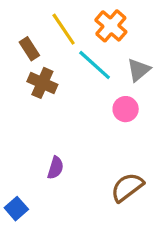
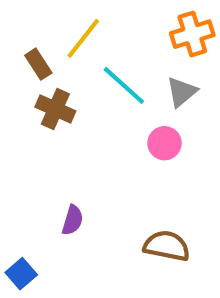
orange cross: (111, 26) -> (192, 34), moved, turned 32
yellow line: (64, 29) -> (83, 38), turned 72
brown semicircle: (127, 187) -> (167, 246), turned 48

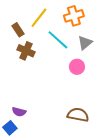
orange cross: (192, 34) -> (74, 16), moved
purple semicircle: (73, 220) -> (19, 112), moved, turned 88

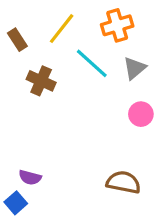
brown rectangle: (18, 30) -> (17, 40), moved
pink circle: (77, 67) -> (141, 114), moved

